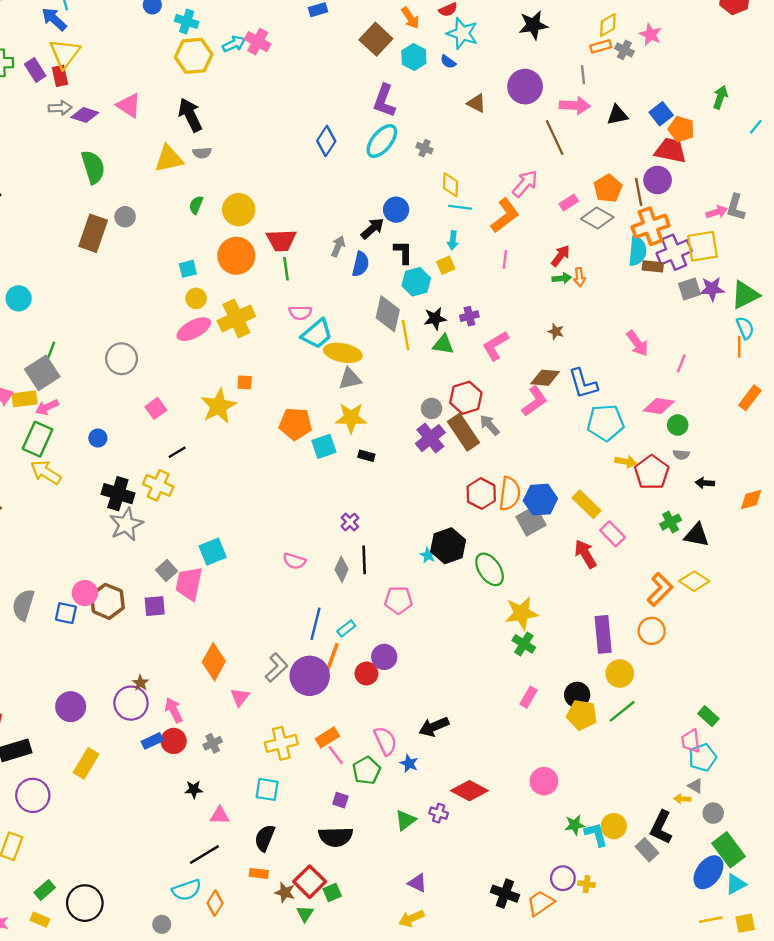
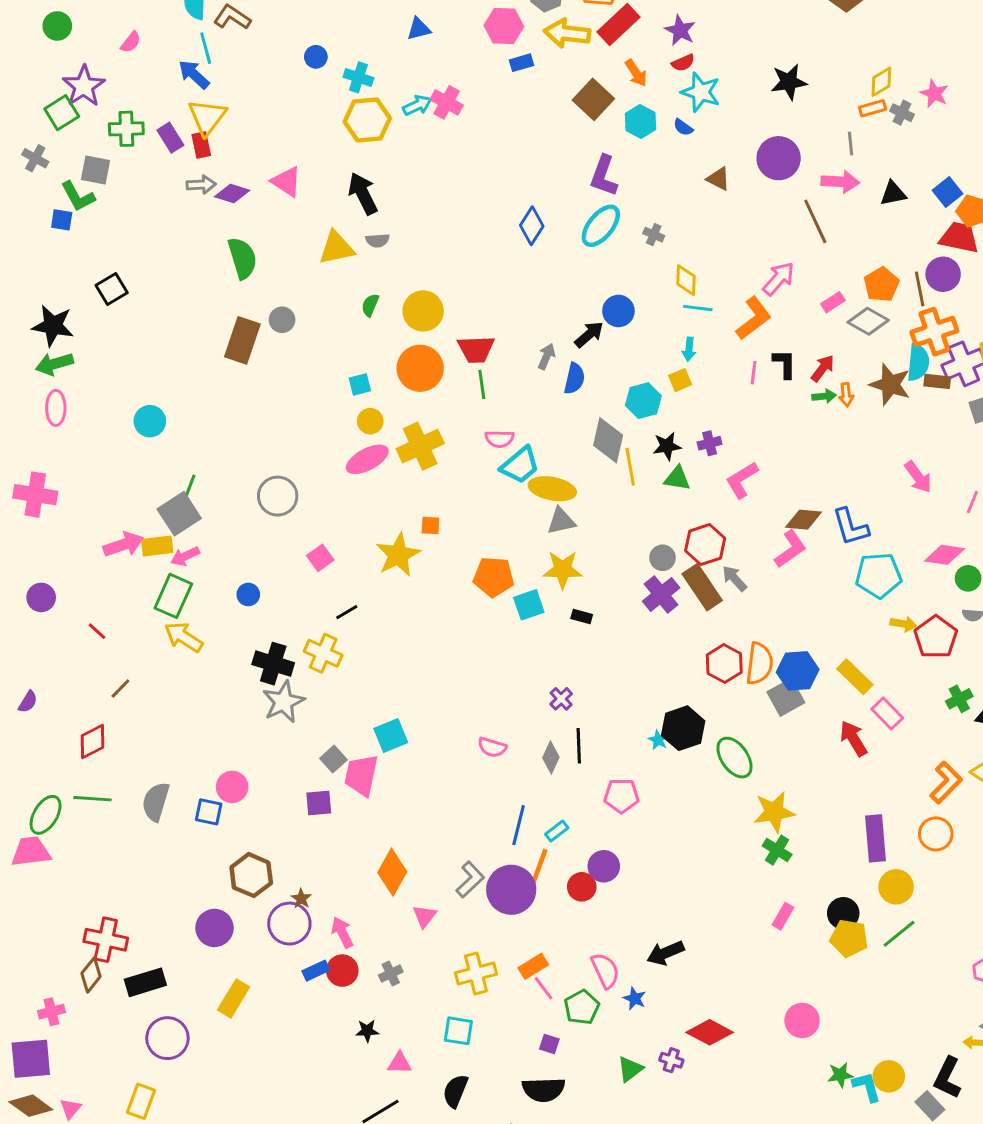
black L-shape: (403, 252) -> (784, 364), moved
brown star: (556, 332) -> (890, 384), moved, size x2.0
brown hexagon: (107, 601) -> (251, 875), moved

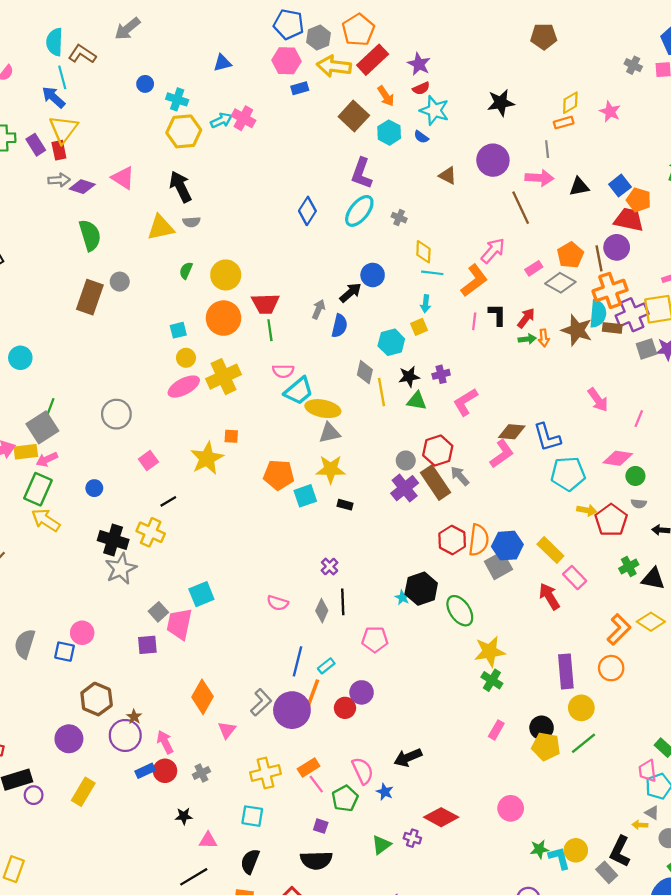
gray cross: (902, 113) -> (633, 65), moved
gray diamond: (608, 440) -> (365, 372), size x0.7
purple circle: (167, 1038) -> (34, 795), moved, size x0.6

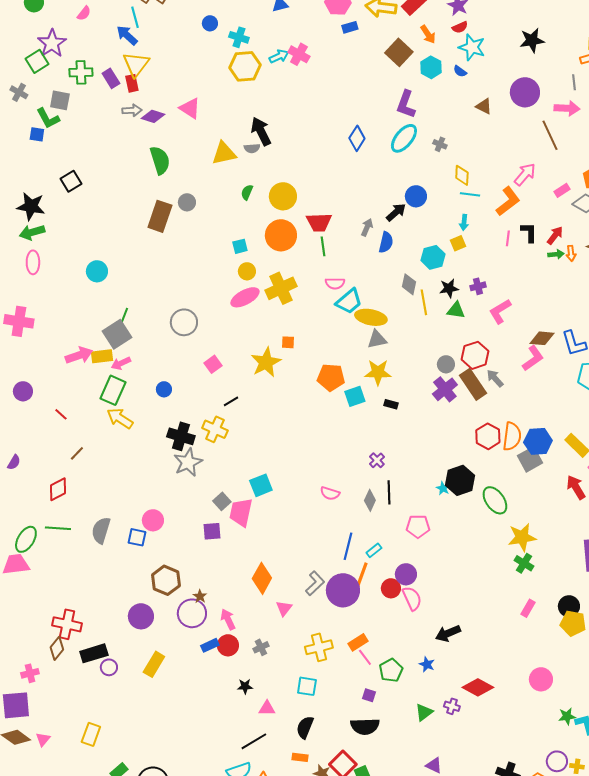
black arrow: (180, 187) -> (261, 131), moved
pink semicircle: (363, 771) -> (412, 598), moved

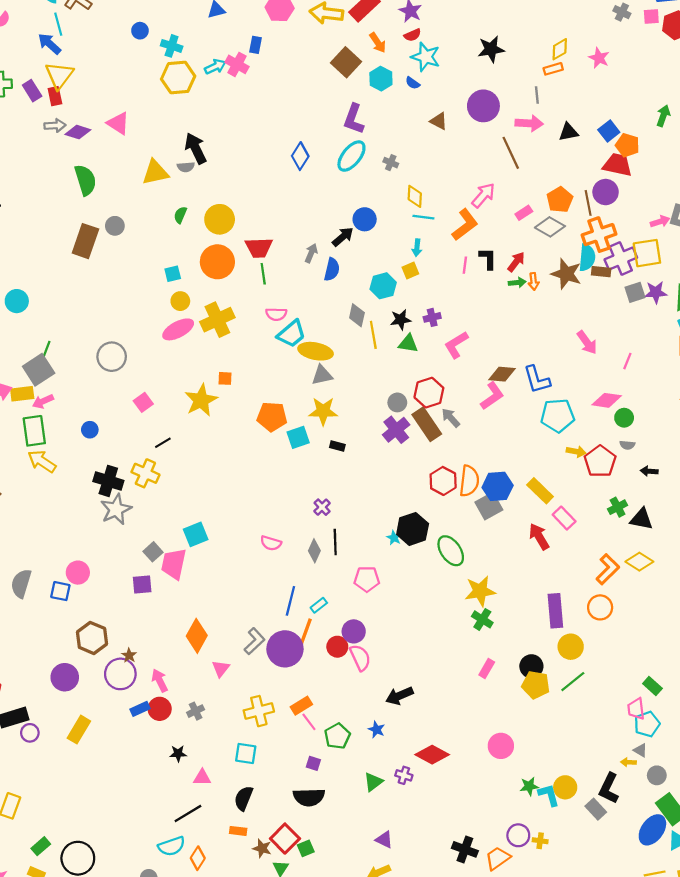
blue rectangle: (350, 27) -> (256, 45), moved, turned -63
green rectangle: (113, 390) -> (34, 431), turned -32

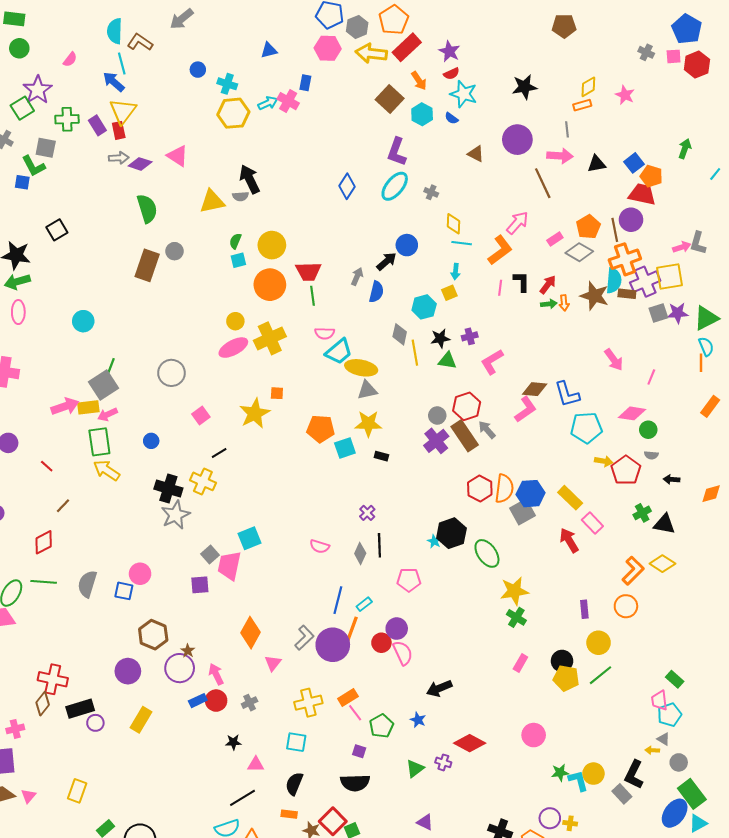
cyan square: (173, 274) -> (238, 260), moved
purple rectangle: (555, 611) -> (584, 609), size x0.6

